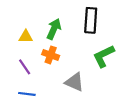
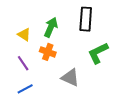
yellow triangle: (26, 37) -> (24, 34), turned 32
blue line: (27, 94) -> (25, 89), turned -35

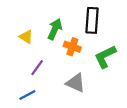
orange cross: (48, 52) -> (72, 47), moved
purple line: (23, 63) -> (37, 68), moved, turned 70

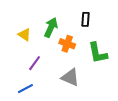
black rectangle: (92, 20) -> (85, 19), size x0.6
green L-shape: (105, 57) -> (98, 53), turned -75

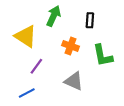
green arrow: (51, 27) -> (53, 16), moved
yellow triangle: (24, 35) -> (26, 36), size x1.6

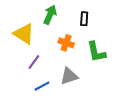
gray triangle: (74, 81) -> (69, 76), turned -42
blue line: (27, 93) -> (42, 86), moved

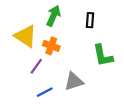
orange cross: (66, 43) -> (51, 46), moved

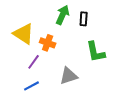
green arrow: (53, 16) -> (63, 15), moved
blue line: (45, 92) -> (32, 86), moved

